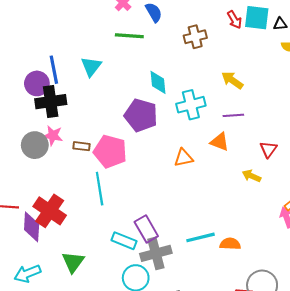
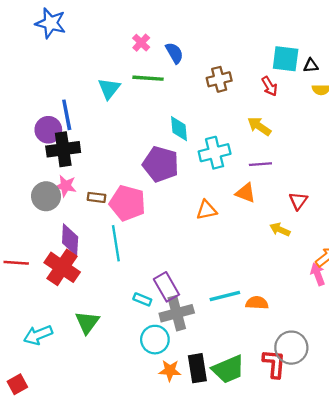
red arrow: (234, 20) -> (270, 86), moved
cyan triangle: (91, 66) -> (109, 88), moved
purple diamond: (32, 227) -> (70, 240), moved
cyan rectangle: (124, 241) -> (142, 299), size x0.7

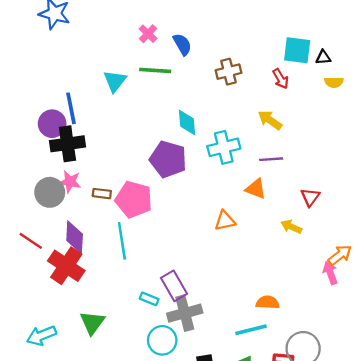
orange triangle: (207, 210) -> (225, 221), moved
red line: (16, 263) -> (31, 241), moved, turned 30
cyan line: (225, 296) -> (251, 330), moved

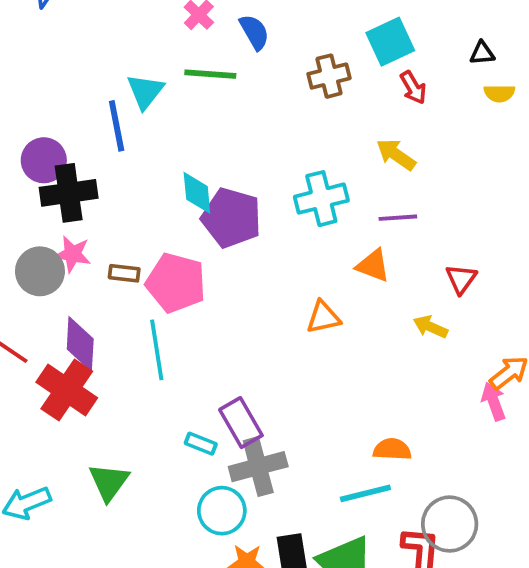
cyan square: (297, 50) -> (390, 42), moved, turned -32
blue line: (71, 108) -> (117, 126), moved
cyan diamond: (187, 122) -> (197, 193), moved

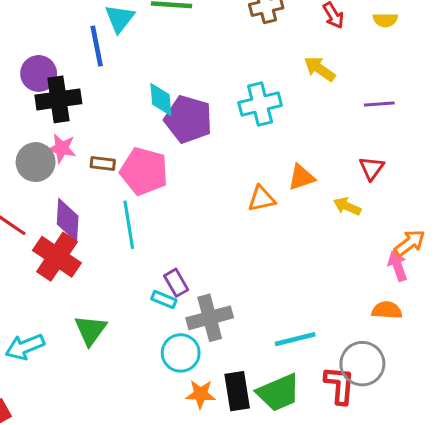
yellow semicircle: (499, 93) -> (385, 20), moved
purple line: (398, 218) -> (379, 104), moved
orange triangle: (373, 266) -> (301, 177), moved, turned -40
purple rectangle: (241, 423) -> (176, 283), moved, size x0.7
orange semicircle: (392, 449) -> (387, 310), moved

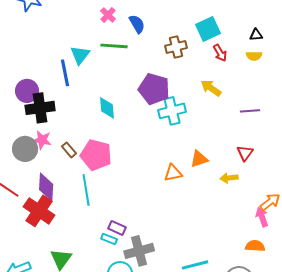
purple pentagon: (188, 119) -> (154, 89), moved
brown rectangle: (103, 164) -> (69, 150), turned 42
yellow arrow: (347, 206) -> (229, 178), turned -30
purple rectangle: (176, 283) -> (117, 228), turned -36

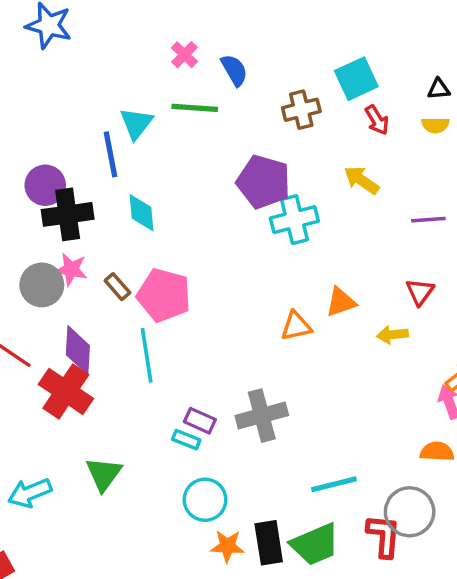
cyan diamond: (107, 108) -> (141, 213), moved
gray cross: (139, 251) -> (262, 416), moved

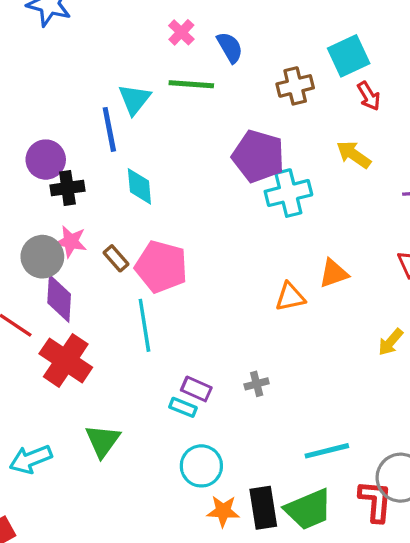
black cross: (68, 214) -> (67, 188), size x0.7
yellow arrow: (392, 335) -> (391, 342), moved, turned -44
purple diamond: (78, 350) -> (59, 299), moved
gray cross: (262, 416) -> (257, 384), size x0.5

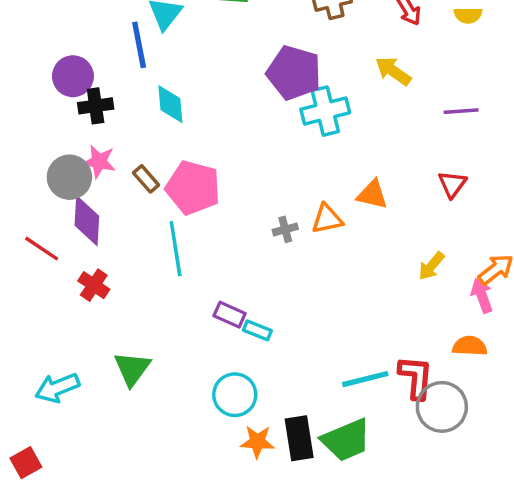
orange triangle: (334, 273) -> (372, 195), turned 32
red cross: (66, 360) -> (94, 285), size x0.6
gray cross: (257, 384) -> (285, 229), moved
cyan rectangle: (183, 407) -> (257, 330), moved
red L-shape: (375, 501) -> (416, 377), moved

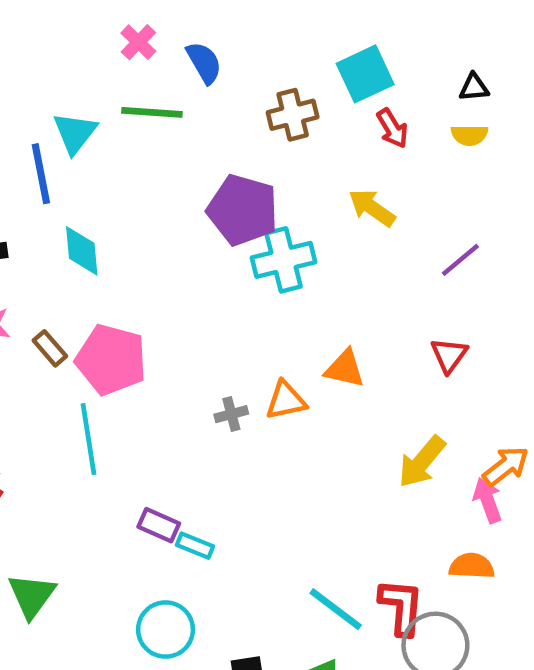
purple line: (461, 111) -> (460, 260), turned -36
yellow arrow: (431, 266) -> (422, 462), size x1.4
cyan line: (365, 379) -> (336, 609), turned 51

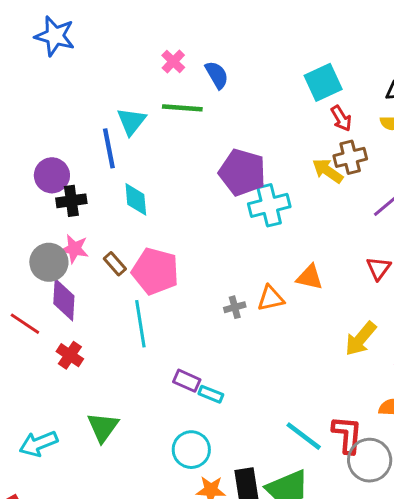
brown cross: (293, 115) -> (350, 157), moved

